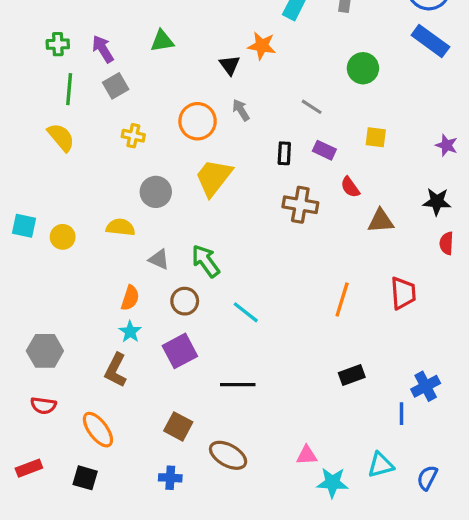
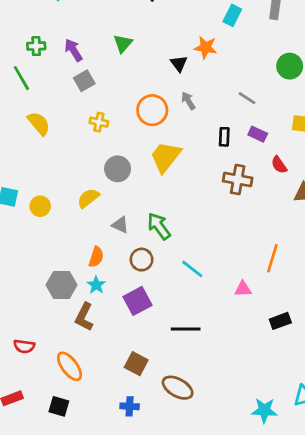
green triangle: (162, 41) -> (123, 43), turned -40
green line: (69, 89) -> (21, 78), moved, turned -35
yellow semicircle: (120, 227) -> (88, 198), turned -45
gray hexagon: (45, 351) -> (62, 285), moved
pink triangle: (307, 455) -> (243, 289), moved

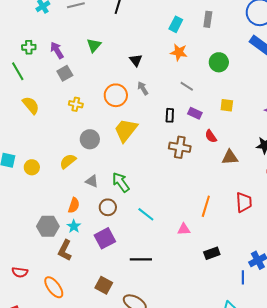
orange star: (206, 47) -> (179, 52), moved

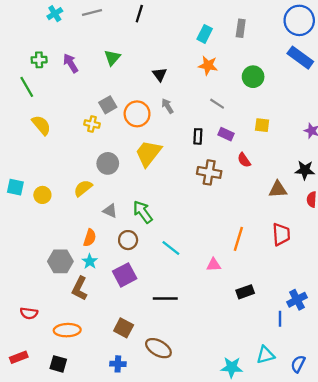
gray square: (65, 73) -> (108, 105), moved
brown triangle: (230, 157) -> (278, 189), moved
orange ellipse: (54, 287) -> (67, 330), turned -55

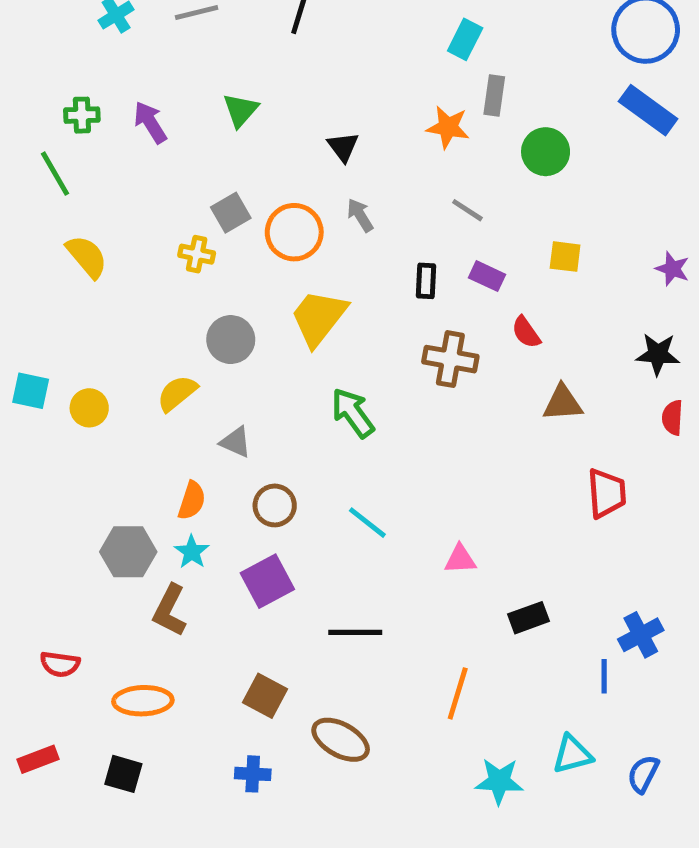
gray rectangle: (241, 28) -> (494, 96), moved
cyan rectangle: (205, 34) -> (465, 39), moved
brown triangle: (278, 189) -> (563, 403), moved
green arrow: (143, 212) -> (353, 413), moved
orange line: (238, 239) -> (458, 693), moved

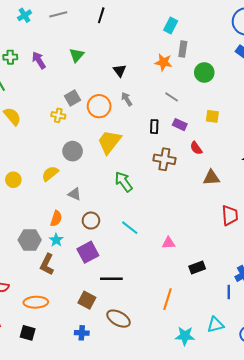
black line: (355, 632) -> (111, 279), moved

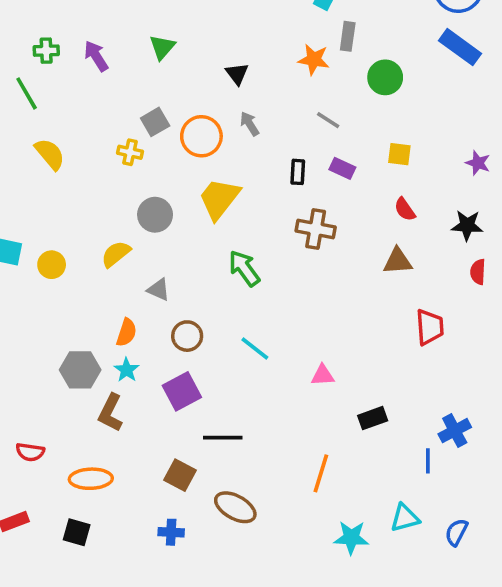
red semicircle: (196, 148) -> (405, 209), moved

